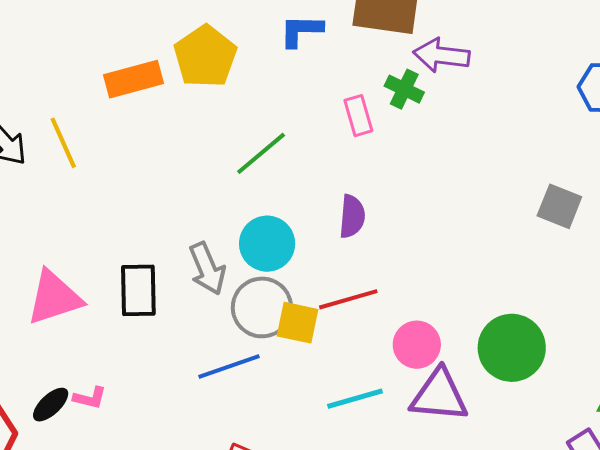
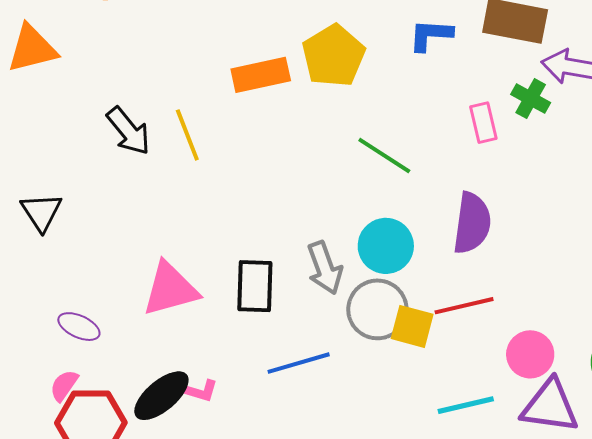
green line: (261, 153) -> (384, 155), turned 70
purple semicircle: (352, 216) -> (472, 223), size x1.4
blue line: (229, 366) -> (299, 363), moved
black ellipse: (51, 405) -> (161, 396), size x1.5

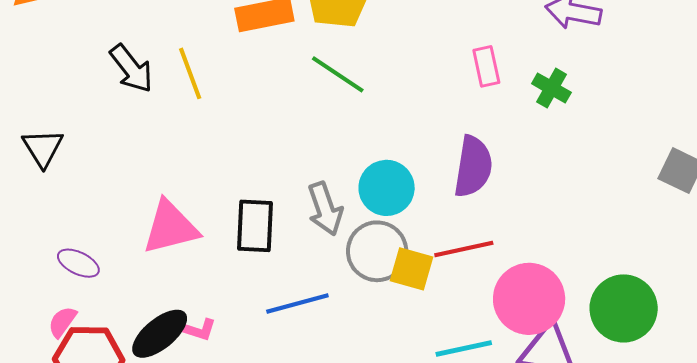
green cross: (531, 99) -> (551, 88), moved
green line: (384, 155) -> (338, 74), moved
pink circle: (530, 354) -> (529, 299), size x1.5

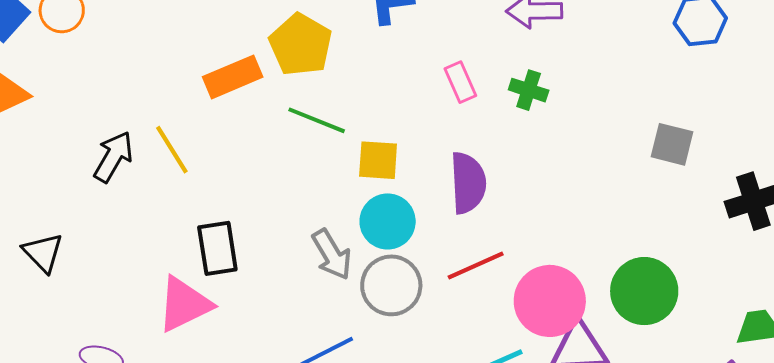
black arrow: (131, 68) -> (113, 157), turned -100
black rectangle: (255, 226) -> (217, 248), moved
yellow square: (411, 269) -> (378, 160), moved

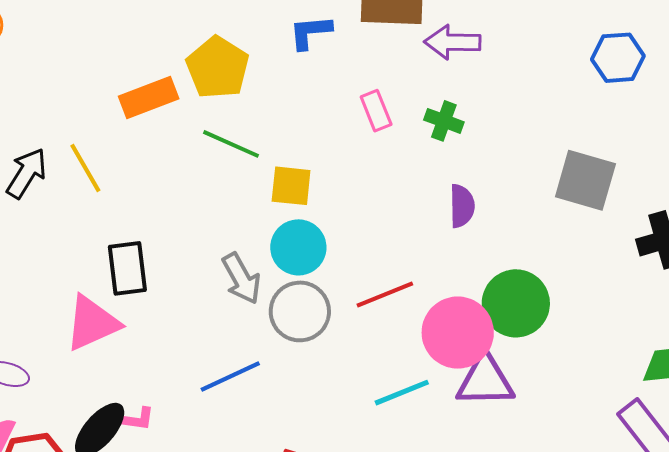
gray square: (672, 144) -> (585, 180), size x1.4
purple semicircle: (468, 183) -> (462, 206), moved, size x0.7
green circle: (644, 291) -> (516, 303), moved

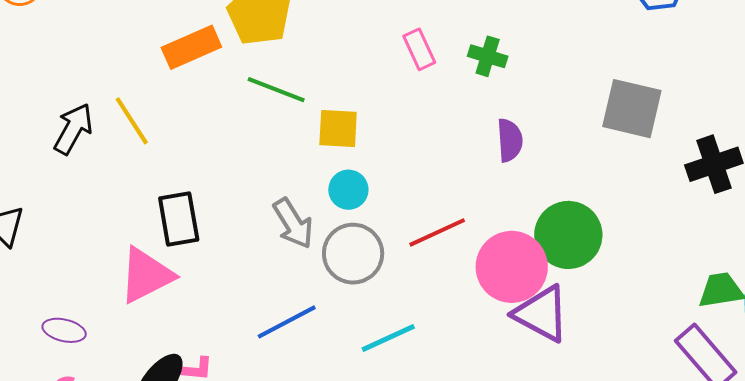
cyan circle: (298, 247) -> (348, 190), size x0.7
purple triangle: (485, 381) -> (541, 314), turned 32
cyan line: (402, 393) -> (388, 338), moved

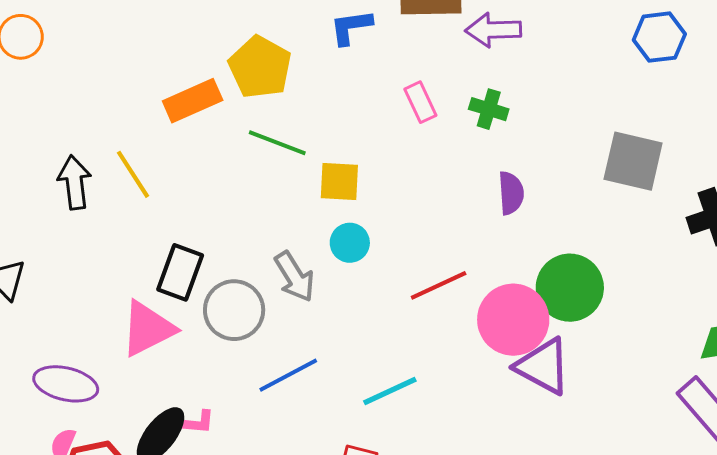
black arrow: (73, 129) -> (75, 182), turned -36
black rectangle: (179, 219) -> (180, 272), turned 30
gray circle: (353, 254) -> (234, 310), moved
purple ellipse: (64, 330) -> (66, 384), size x1.5

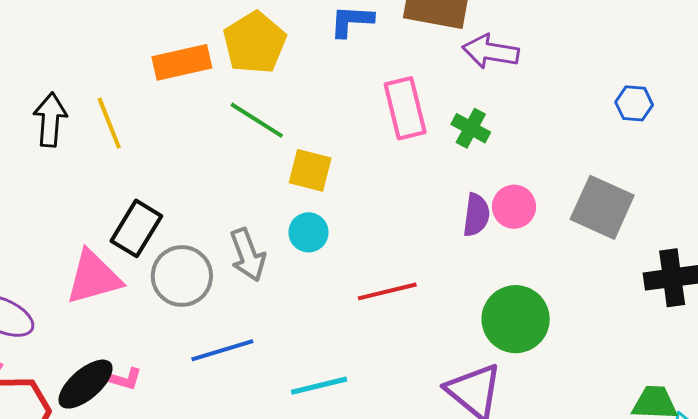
blue hexagon: (659, 37) -> (634, 103), moved, size x0.7
pink rectangle: (420, 102) -> (405, 108), size x1.5
pink circle: (513, 320) -> (514, 207), moved, size x0.6

